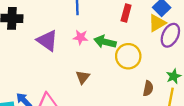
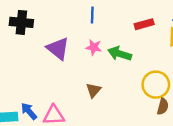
red rectangle: (126, 13) -> (144, 24), turned 56
yellow circle: (128, 56) -> (156, 85), moved

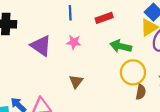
red rectangle: (144, 24) -> (104, 18), moved
green arrow: (120, 54) -> (121, 46), moved

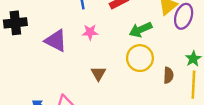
green arrow: (121, 46) -> (141, 30), turned -30
yellow circle: (133, 72) -> (140, 58), moved

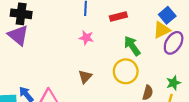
green arrow: (141, 30) -> (132, 46), turned 66
purple triangle: (56, 41) -> (18, 35), moved

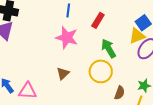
red rectangle: (118, 17) -> (98, 20), turned -49
pink star: (86, 38) -> (67, 38), size x1.6

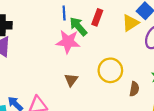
yellow triangle: (137, 36) -> (130, 23), moved
green arrow: (109, 48) -> (78, 26), moved

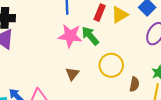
yellow triangle: (130, 23) -> (120, 15), moved
green arrow: (78, 26) -> (90, 36), moved

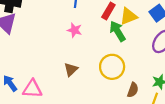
pink star: (70, 36) -> (75, 30), size x0.6
green arrow: (90, 36) -> (118, 31), moved

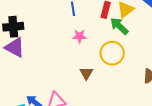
yellow circle: (112, 67) -> (112, 53), moved

